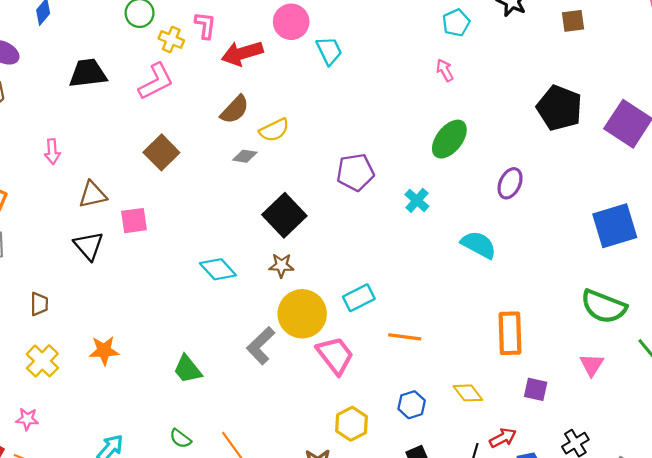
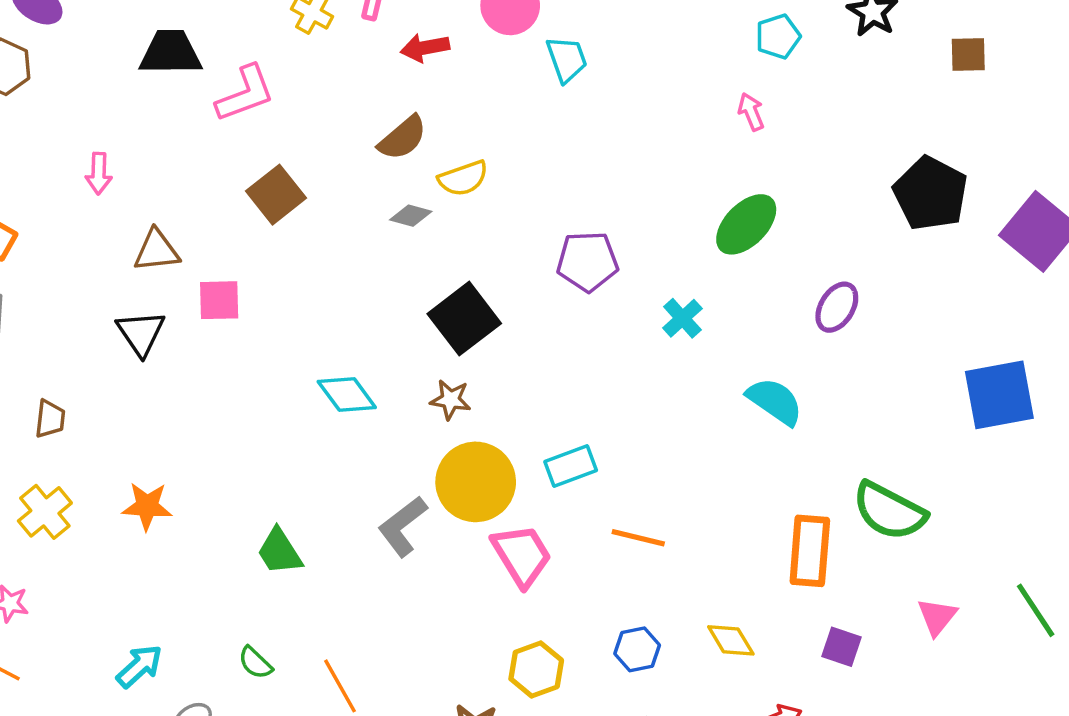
red arrow: (242, 53) -> (425, 48), size x0.7
pink L-shape: (156, 81) -> (245, 94), moved
green semicircle: (604, 307) -> (889, 511), moved

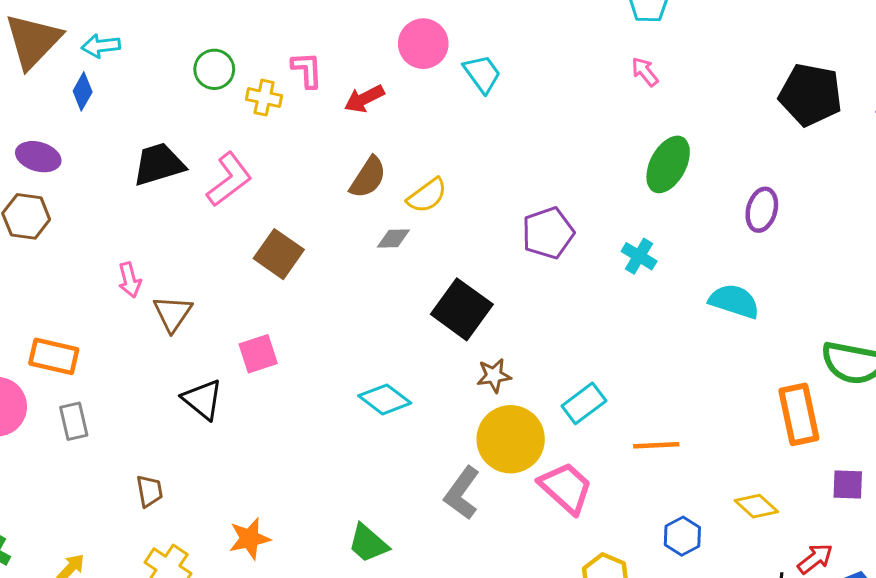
brown triangle: (157, 251) -> (173, 313), moved, turned -33
brown star: (451, 400) -> (494, 376), moved

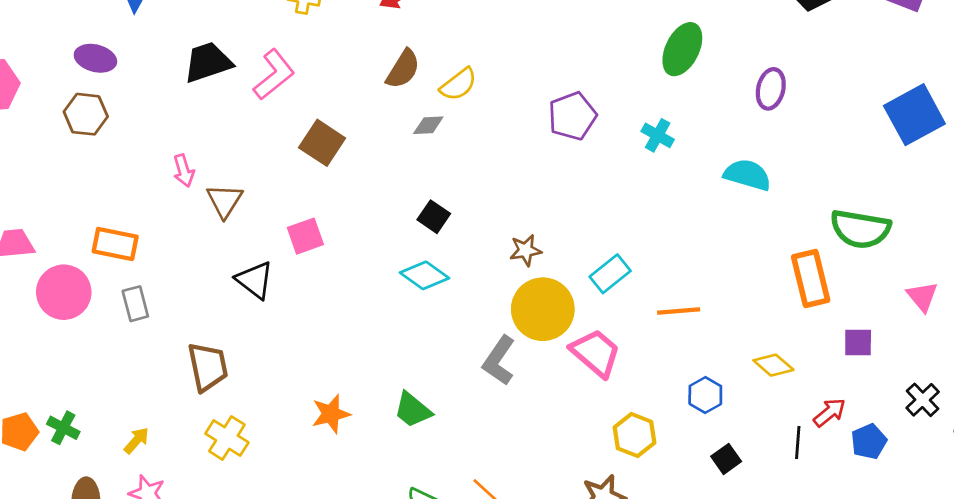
black square: (462, 309) -> (434, 217), moved, size x0.6
brown trapezoid: (150, 491) -> (208, 367), size x1.6
orange star: (249, 539) -> (331, 414), moved

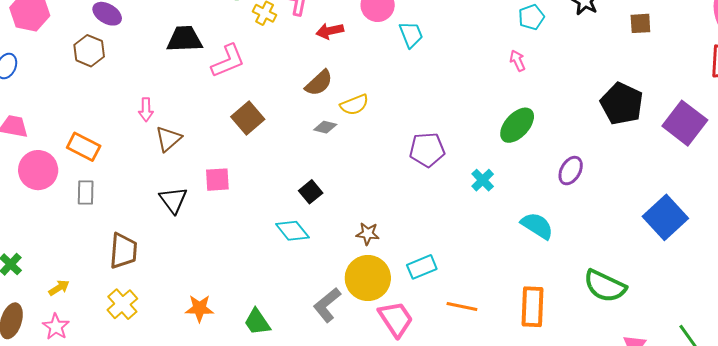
blue square: (914, 115) -> (665, 217), turned -30
orange rectangle: (811, 278) -> (533, 307), moved

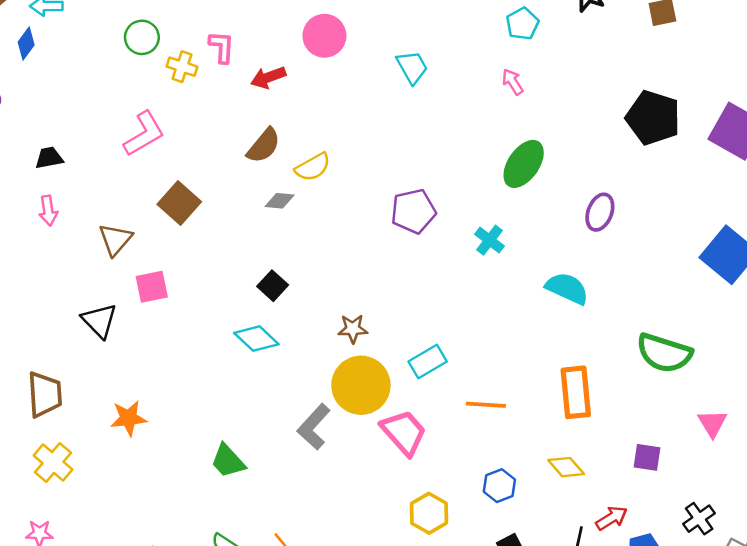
cyan trapezoid: (411, 35) -> (412, 67), moved
black trapezoid: (184, 39) -> (49, 158), moved, size x0.6
brown triangle: (168, 139) -> (115, 240), moved
orange star: (199, 308) -> (128, 418), moved

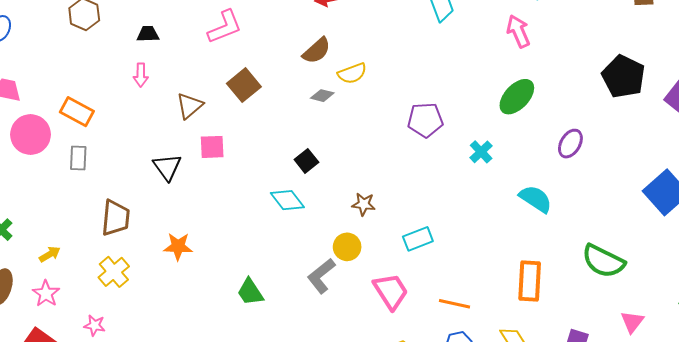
pink arrow: (513, 82) -> (518, 31), size x1.5
yellow circle: (361, 385) -> (347, 247), moved, size x0.6
orange line: (486, 405) -> (455, 304), moved

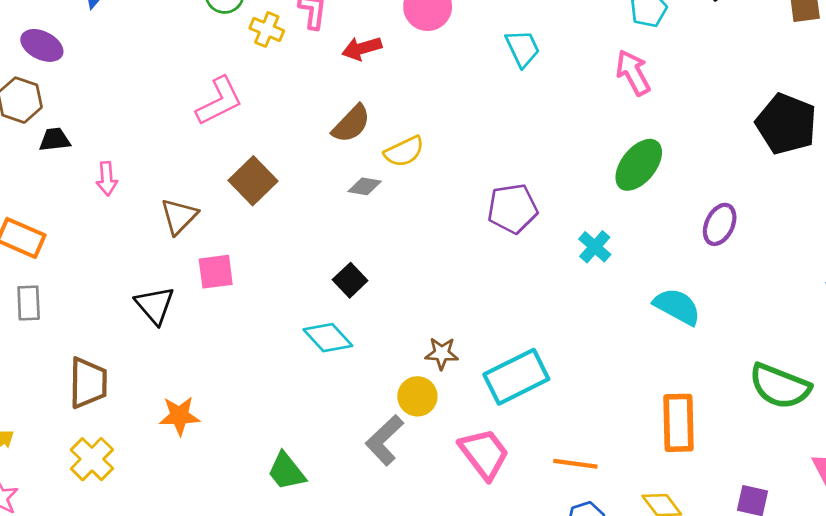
black trapezoid: (148, 34) -> (55, 140), moved
brown star: (364, 204) -> (442, 353), moved
cyan rectangle: (418, 239) -> (516, 377), size x1.5

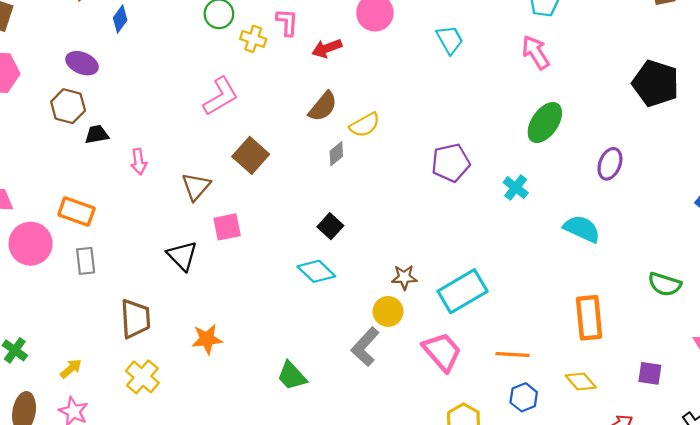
gray diamond: (365, 186) -> (336, 154), turned -45
green semicircle: (780, 386) -> (665, 284), size x0.7

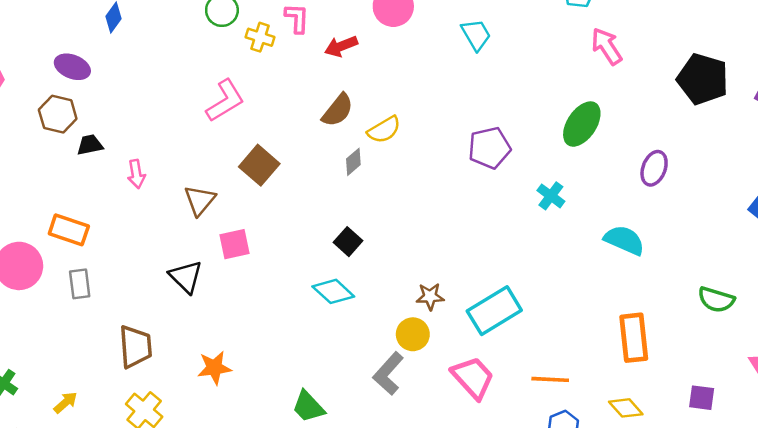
pink arrow: (536, 52) -> (607, 46), moved
purple pentagon: (451, 163) -> (489, 148), moved

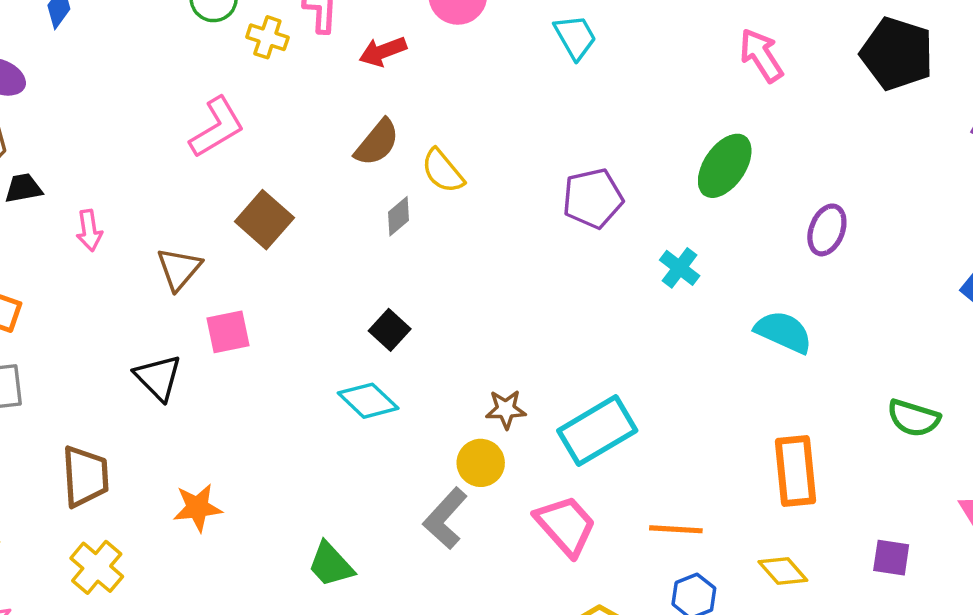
black pentagon: (703, 79) -> (897, 54), moved
yellow semicircle: (384, 130) -> (443, 171), turned 80

